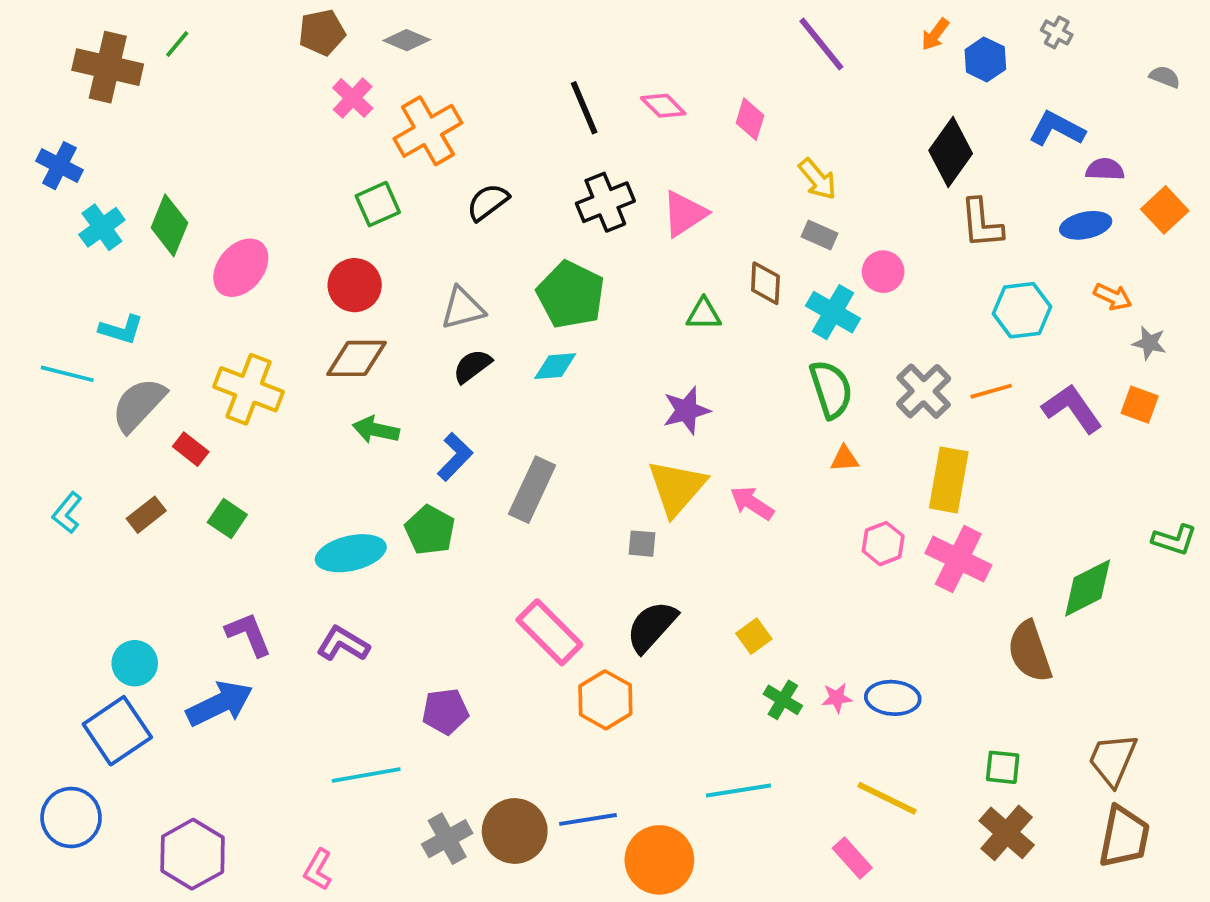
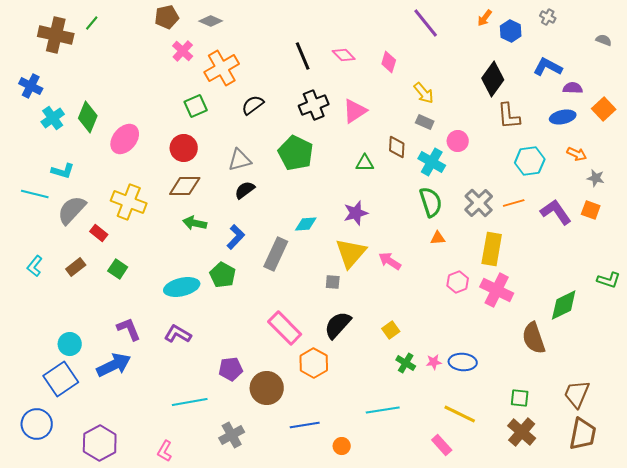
cyan diamond: (555, 366) -> (306, 224), moved
brown circle: (515, 831) -> (267, 388), moved
orange circle: (659, 860) -> (342, 446), size x0.5

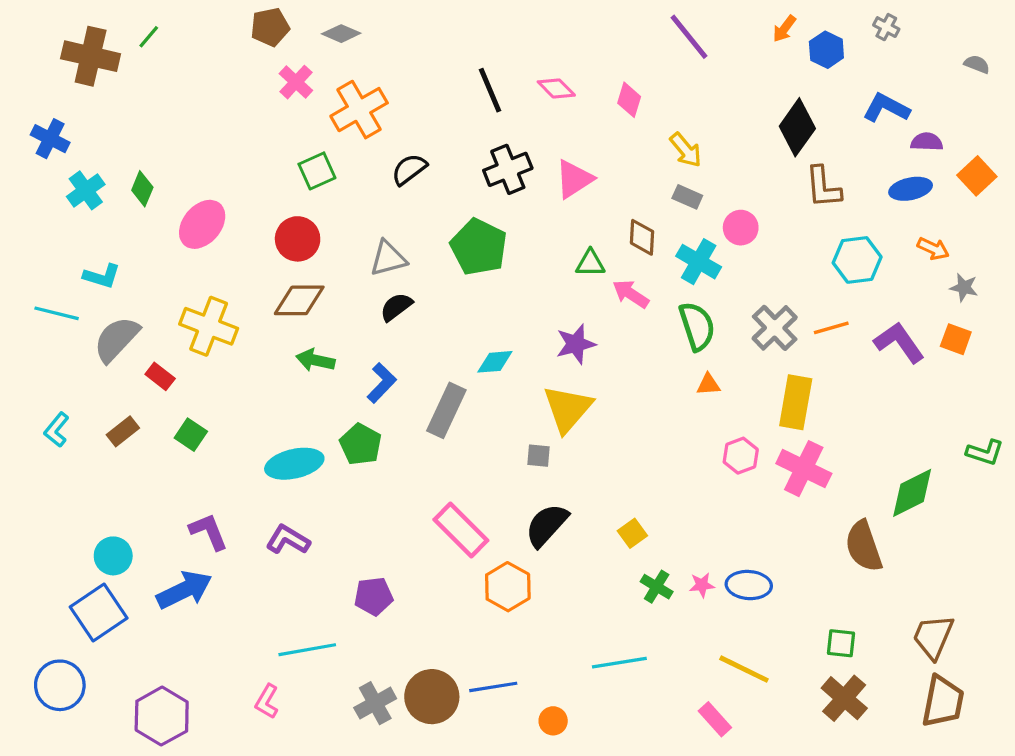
green diamond: (88, 117) -> (142, 189), size x0.7
pink arrow: (390, 261) -> (631, 294), moved
brown circle: (267, 388) -> (432, 697), moved
pink L-shape: (165, 451) -> (267, 701), moved

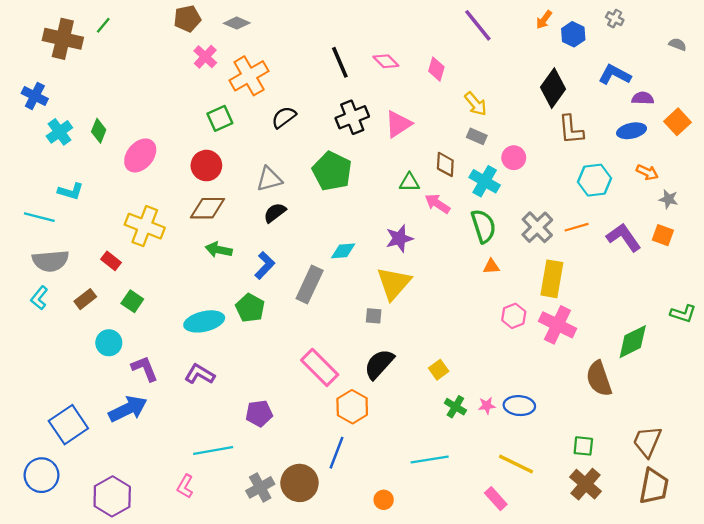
gray semicircle: (116, 339) -> (50, 261), moved, turned -138
cyan circle: (113, 556) -> (109, 343), moved
blue line: (493, 687) -> (337, 453), moved, turned -60

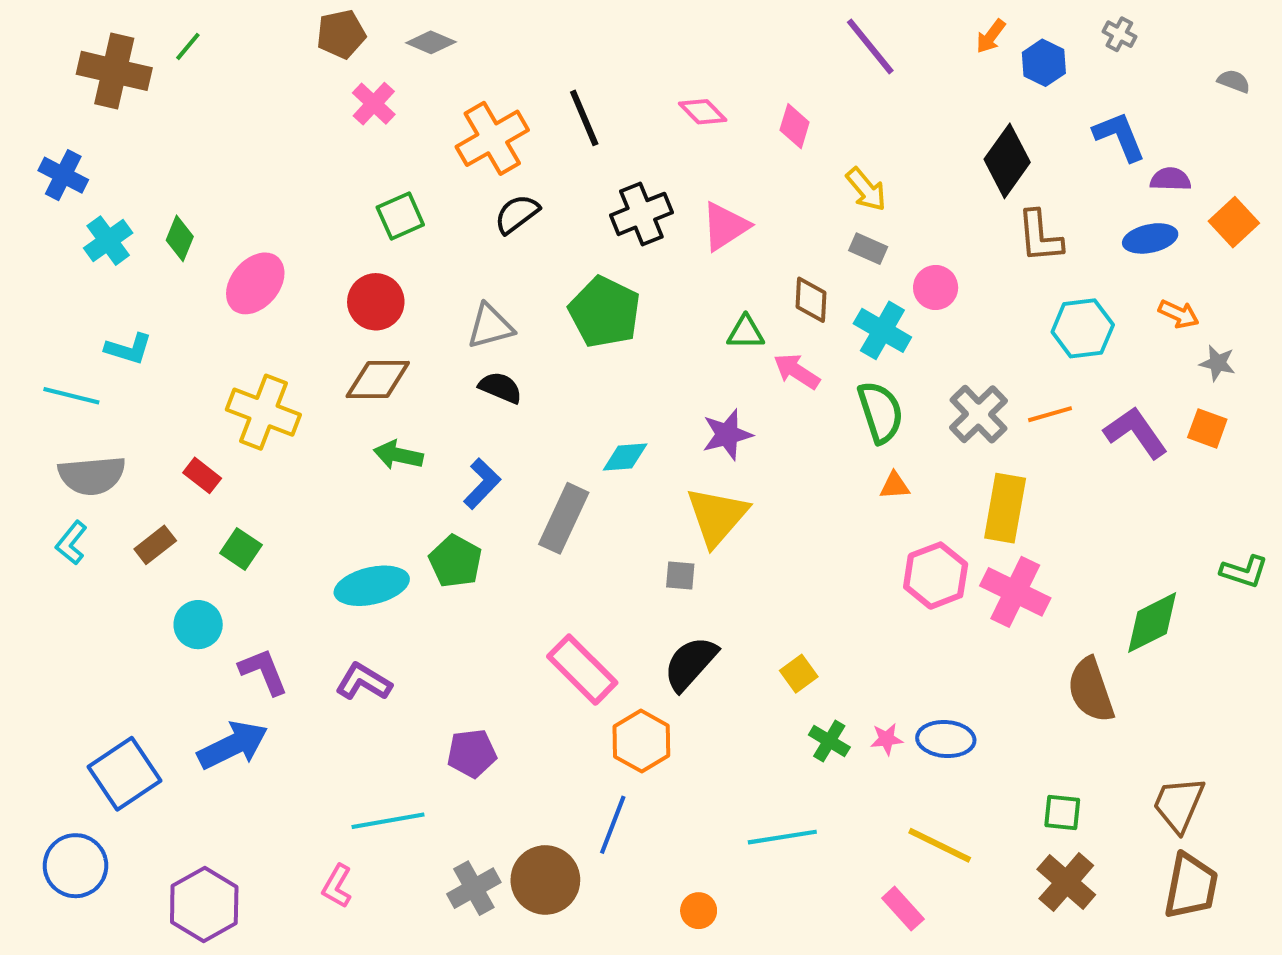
black line: (340, 62) -> (584, 118), moved
blue L-shape: (615, 75) -> (1119, 136), turned 40
orange cross: (249, 76) -> (492, 138), moved
black semicircle: (275, 213) -> (500, 388), turned 60
pink hexagon: (514, 316) -> (936, 576), size x1.4

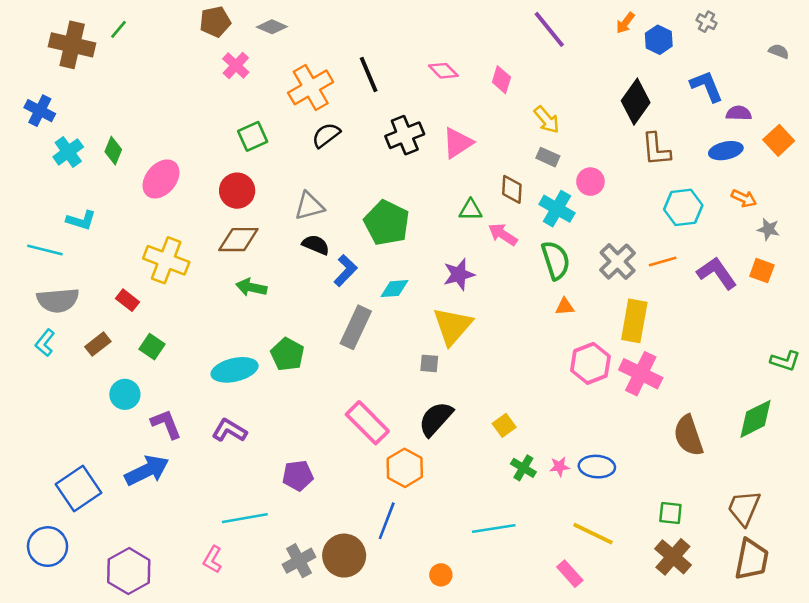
green pentagon: (605, 312) -> (387, 223), moved
blue L-shape: (482, 484) -> (345, 271), moved
green diamond: (1152, 623) -> (756, 419), moved

